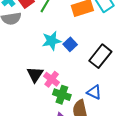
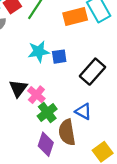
blue square: (70, 44) -> (59, 57), turned 32
green cross: (62, 95) -> (47, 112), turned 30

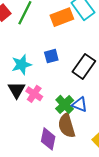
cyan star: (39, 52) -> (21, 65), moved
green cross: (47, 112) -> (65, 104), moved

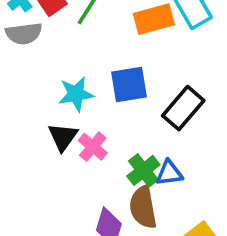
blue square: (51, 56) -> (129, 84), size x1.5
blue triangle: (80, 104) -> (169, 173), turned -35

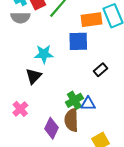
blue square: (129, 84) -> (78, 41), moved
black rectangle: (183, 108) -> (101, 70), size x0.6
pink cross: (93, 147) -> (20, 109), moved

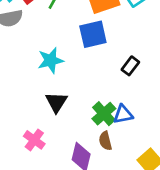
black triangle: (34, 76) -> (56, 102), moved
brown semicircle: (71, 120) -> (105, 141), size x0.6

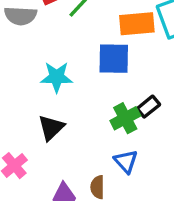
green cross: (104, 114) -> (125, 118), moved
blue triangle: (123, 114) -> (126, 161), turned 45

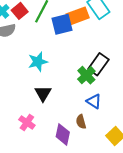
blue square: (114, 59) -> (62, 24), moved
black rectangle: (148, 107) -> (98, 64), size x1.5

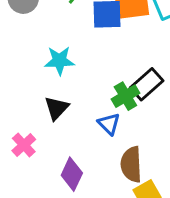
blue triangle: (94, 101) -> (109, 124), moved
brown semicircle: (81, 122) -> (131, 164), moved, size x1.6

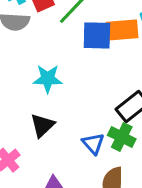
green cross: (125, 96) -> (122, 137), moved, turned -36

